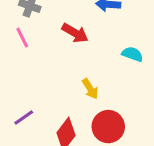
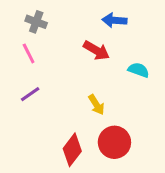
red arrow: (75, 33) -> (96, 50), moved
purple line: (24, 118) -> (30, 94), moved

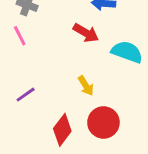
cyan semicircle: (139, 70) -> (127, 52), size x1.5
purple line: (30, 94) -> (26, 95), moved

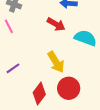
yellow arrow: (86, 86) -> (56, 62), size x1.5

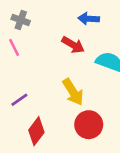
red diamond: (39, 94) -> (36, 131), moved

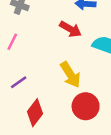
pink line: (14, 47) -> (12, 42), moved, turned 54

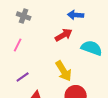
red arrow: (70, 29) -> (64, 35), turned -60

